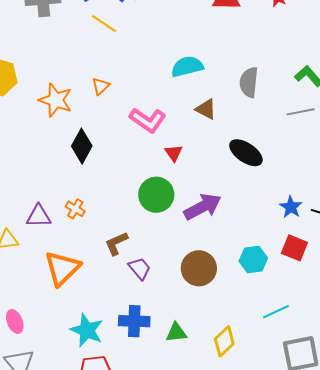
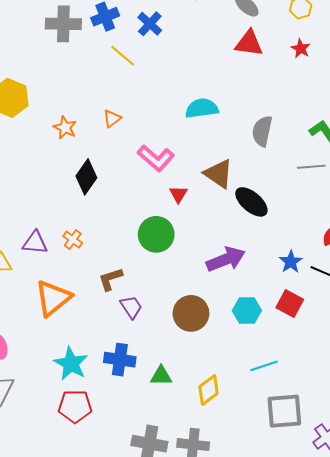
orange star: (56, 100) -> (65, 128), size x0.7
brown triangle: (206, 109) -> (219, 174), moved, size x1.4
purple arrow: (202, 207) -> (226, 259), moved

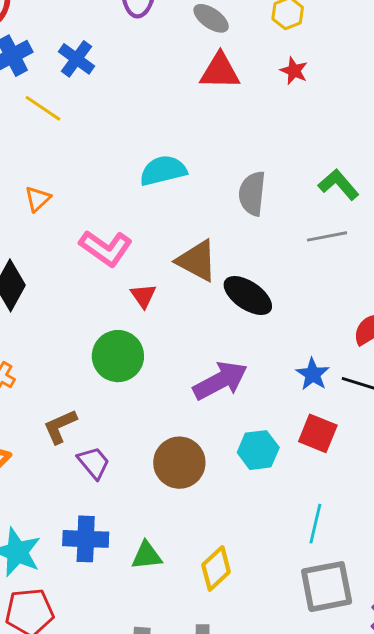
cyan line: (264, 366) -> (315, 524), moved, turned -52

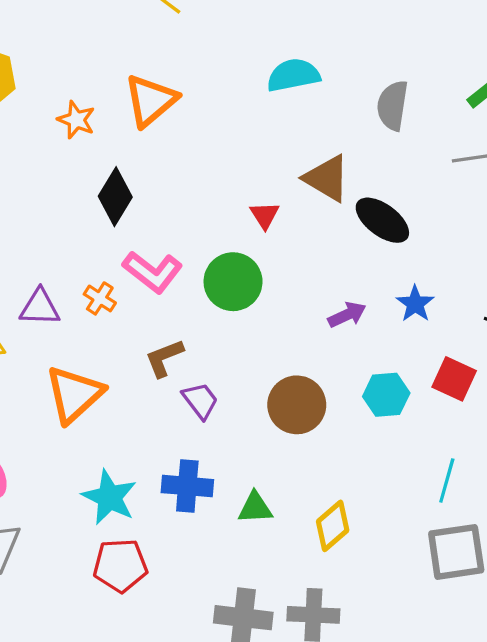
orange triangle: (38, 199) -> (151, 100), size x1.8
pink L-shape: (106, 248) -> (153, 272), moved
blue star: (313, 374) -> (415, 304), moved
purple arrow: (220, 381) -> (347, 315), size x0.6

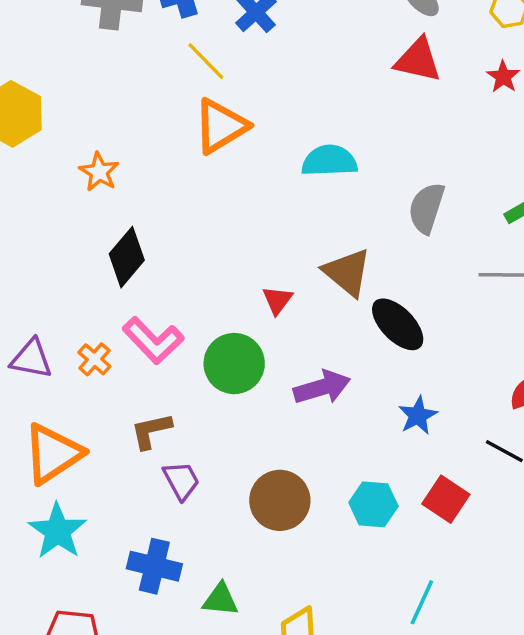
orange triangle: (151, 100) -> (221, 126), moved
purple arrow: (347, 315) -> (322, 387), moved, size x1.4
cyan star: (109, 497) -> (58, 531), moved

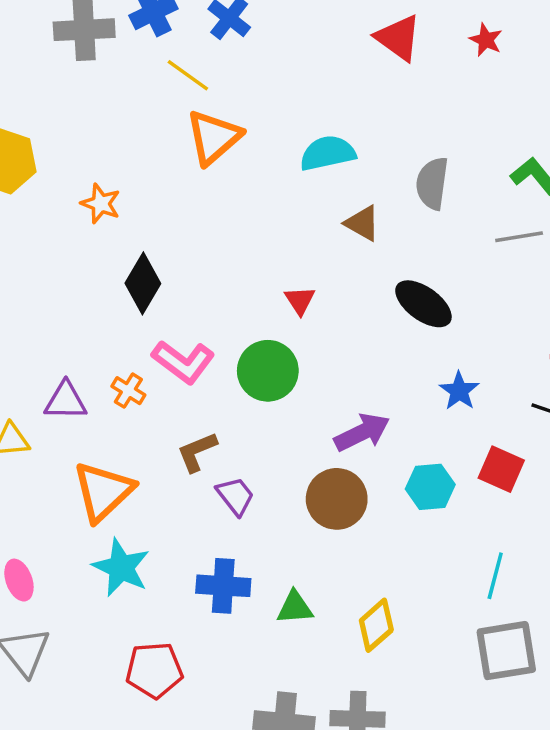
red triangle: (418, 60) -> (398, 38), turned 33
brown triangle: (347, 272) -> (362, 223), moved, size x0.7
purple arrow: (322, 387) -> (362, 432), moved

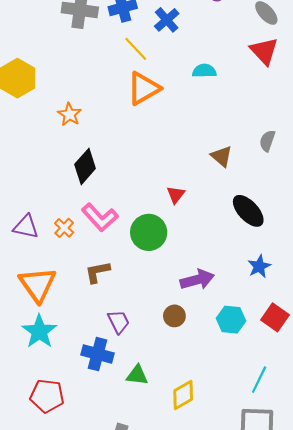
cyan semicircle: (328, 153) -> (204, 71), moved, size x0.7
gray semicircle: (432, 183) -> (267, 141), size x0.7
orange triangle: (103, 491) -> (38, 284), turned -33
purple trapezoid: (235, 496) -> (119, 322), moved
brown circle: (337, 499) -> (174, 316), size x0.6

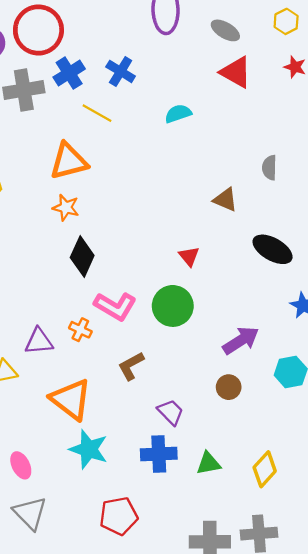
orange triangle: (144, 88) -> (69, 161), moved, turned 33
orange star: (69, 114) -> (66, 208), moved

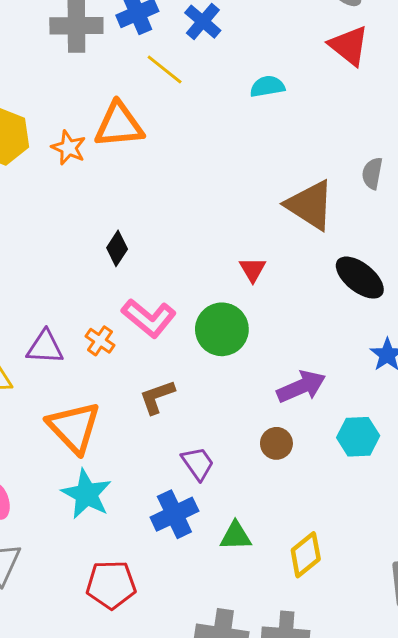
brown triangle: (225, 200) -> (310, 205), size x1.6
orange star: (66, 208) -> (69, 148), moved
black diamond: (82, 256) -> (117, 248), size x0.7
blue cross: (159, 454) -> (174, 514), turned -32

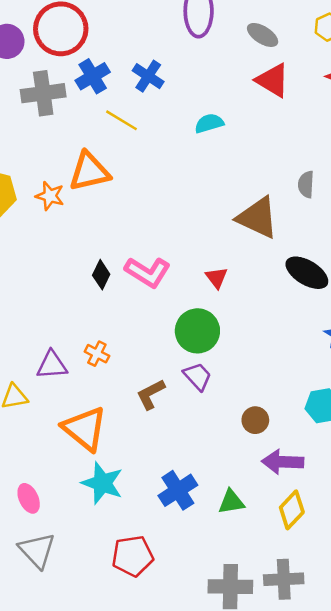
pink L-shape: (149, 318) -> (148, 272), moved
purple arrow: (301, 387) -> (283, 462), moved, turned -147
purple trapezoid: (198, 463) -> (197, 376), moved

